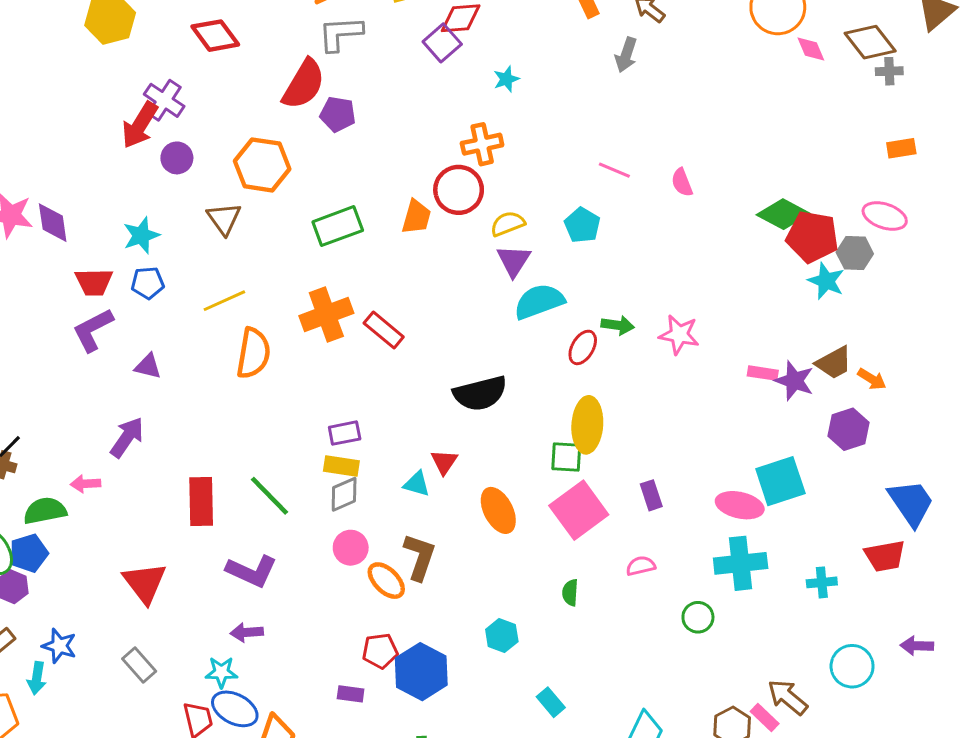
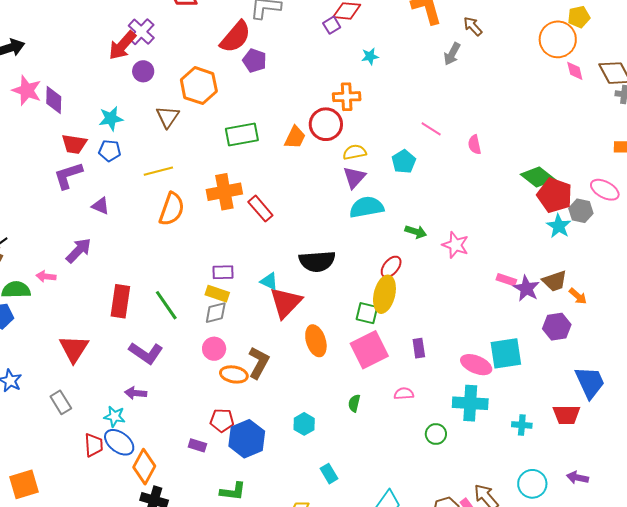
purple square: (442, 43) -> (332, 25), size x0.7
red ellipse: (583, 347) -> (391, 267), moved
red triangle: (444, 462) -> (286, 303), size x1.8
cyan triangle: (417, 484) -> (269, 281), moved
orange ellipse: (386, 581) -> (234, 374), turned -44

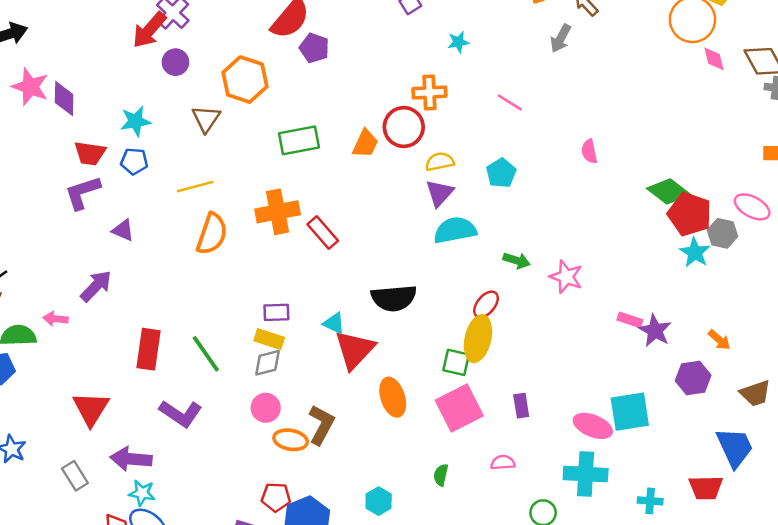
pink line: (431, 129) -> (510, 103), moved
brown trapezoid: (555, 281) -> (755, 393), moved
purple arrow: (136, 393) -> (131, 459), moved, size x1.5

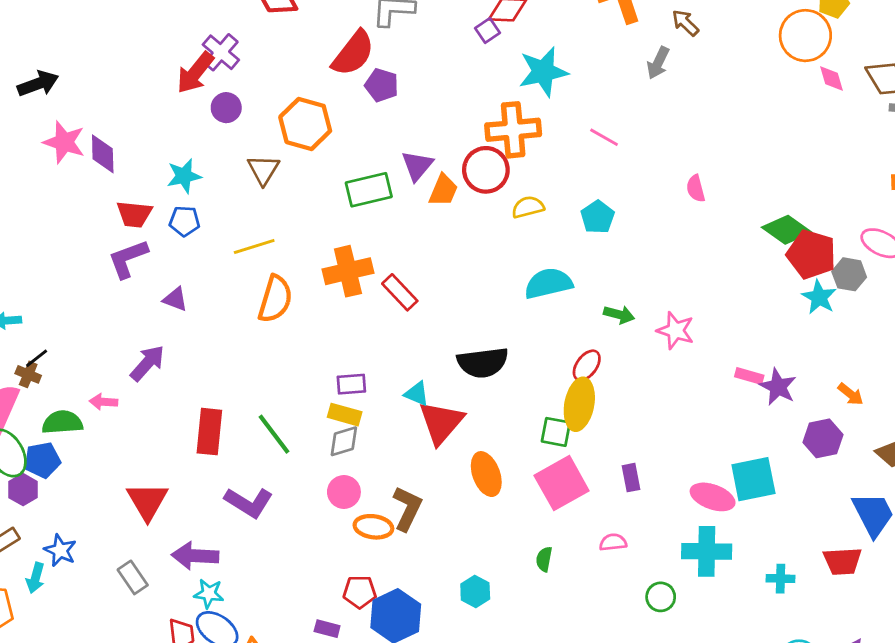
cyan star: (458, 42) -> (543, 72), size x2.0
orange cross: (429, 92) -> (513, 130), size x1.4
purple triangle: (440, 193) -> (417, 166), moved

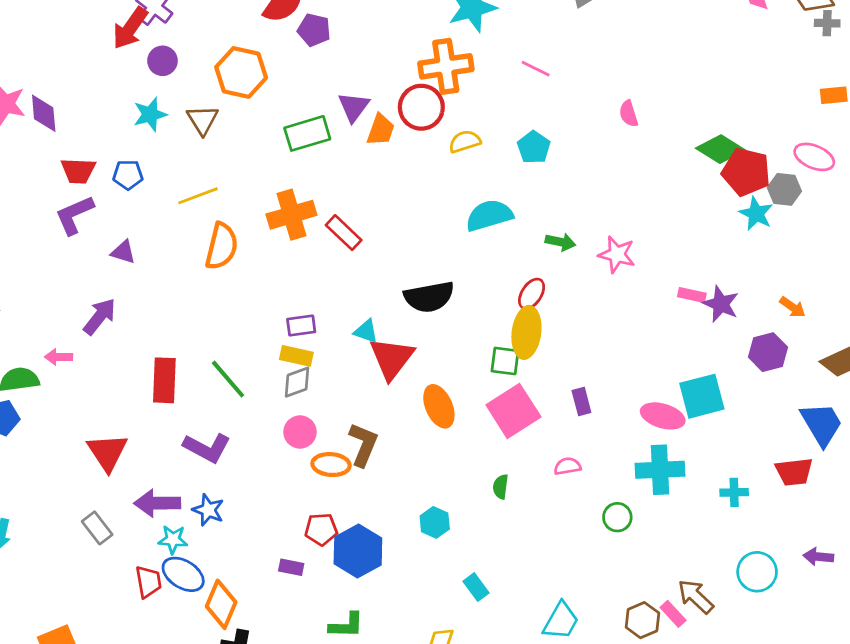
cyan star: (184, 176) -> (150, 114), moved
blue star: (60, 550) -> (208, 510), moved

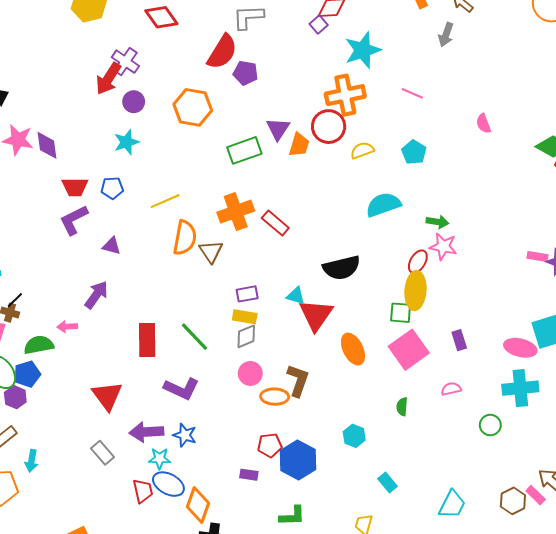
brown triangle: (203, 120) -> (211, 252), moved
pink star: (617, 254) -> (443, 246), moved

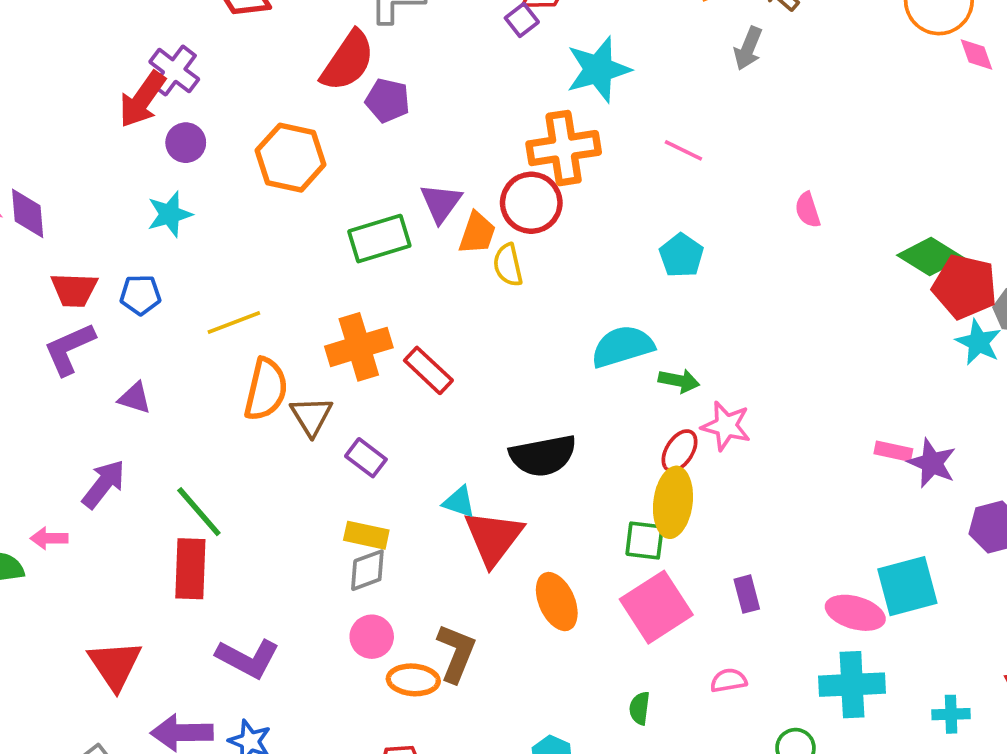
yellow semicircle: (362, 150) -> (508, 265), moved, turned -85
green arrow: (437, 222) -> (679, 381), moved
purple rectangle: (247, 294) -> (366, 458), moved, turned 45
green line: (195, 337) -> (199, 512), moved

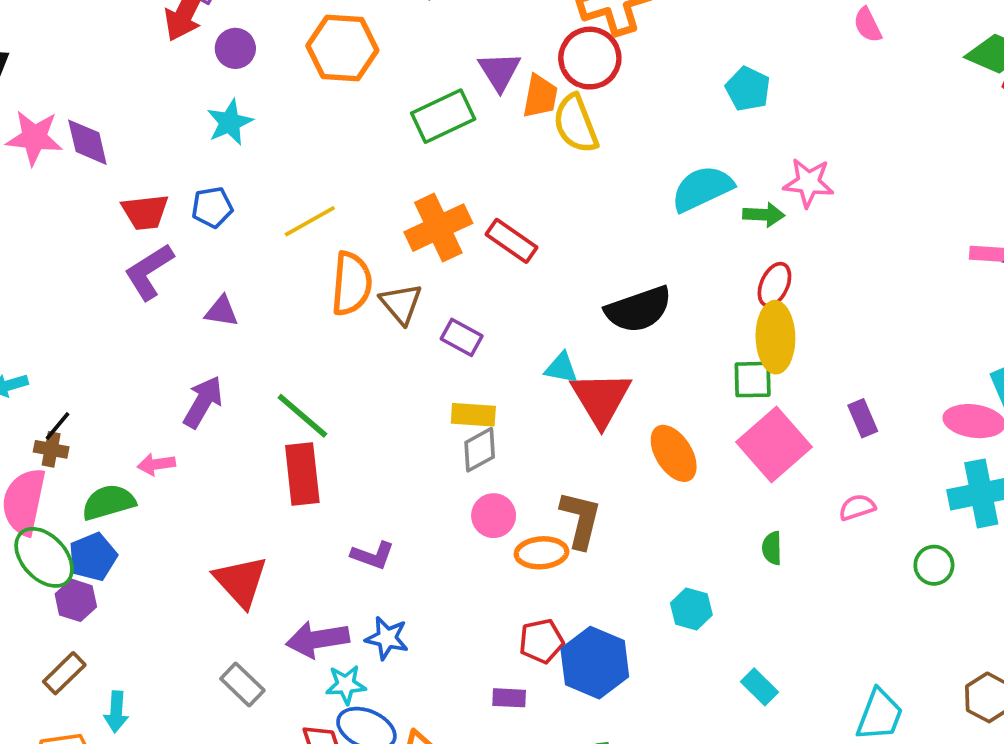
yellow semicircle: (508, 265) -> (576, 124), size x1.4
pink star: (726, 426) -> (809, 183), moved
purple L-shape: (248, 658) -> (373, 555), size x0.7

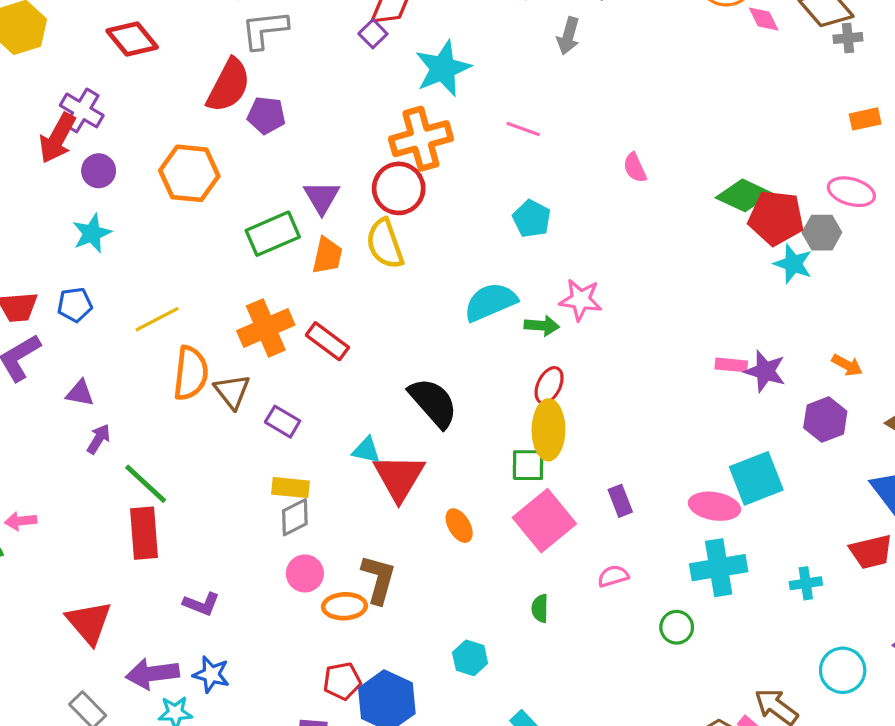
orange trapezoid: (540, 96) -> (327, 255), moved
black semicircle: (639, 309) -> (433, 403), turned -114
purple arrow: (203, 402) -> (99, 439), moved, size x0.7
orange ellipse: (674, 453) -> (459, 526), size x0.7

